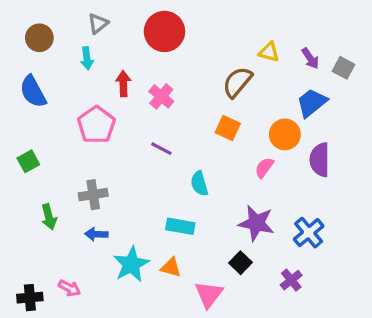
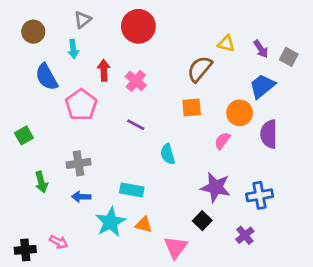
blue semicircle: (33, 92) -> (47, 77), moved
orange square: (228, 128) -> (192, 107), turned -30
cyan rectangle: (180, 226) -> (132, 190), moved
blue cross: (309, 233) -> (260, 195), turned 30

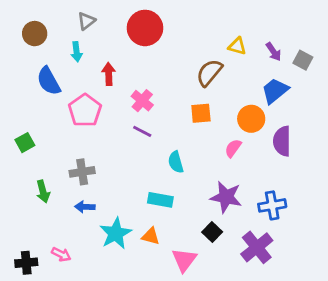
pink cross: (136, 81) -> (142, 101), moved
cyan rectangle: (132, 190) -> (160, 200), moved
purple cross: (245, 235) -> (257, 247), size x1.6

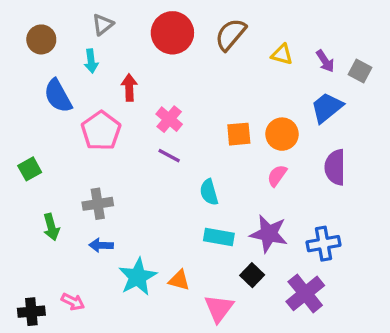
brown semicircle: (209, 73) -> (231, 34), moved
orange circle: (251, 119) -> (282, 134), moved
cyan rectangle: (160, 200) -> (219, 237), moved

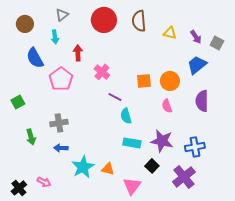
brown semicircle: (231, 34) -> (139, 21), turned -45
purple line: (169, 156) -> (115, 97), moved
pink semicircle: (277, 176) -> (167, 106), turned -56
black cross: (31, 312) -> (19, 188), turned -35

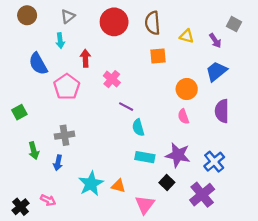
brown circle: (25, 24) -> (27, 15), moved
gray square: (217, 43) -> (234, 24), moved
orange square: (144, 81) -> (158, 56), moved
blue cross: (195, 147) -> (214, 162), turned -30
blue arrow: (61, 148) -> (58, 163), moved, turned -80

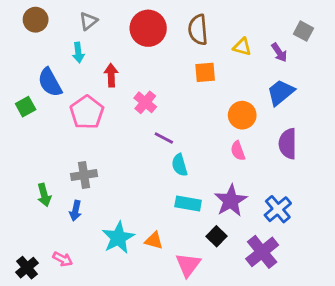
green square: (19, 112) -> (26, 107), moved
purple star: (178, 155) -> (231, 201), turned 30

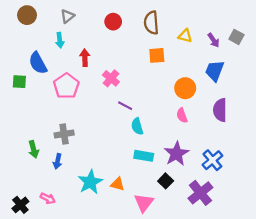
red circle: (148, 28) -> (113, 22), size x0.6
gray square: (303, 31) -> (236, 37), moved
blue trapezoid: (281, 92) -> (215, 71), turned -30
green square: (26, 107) -> (19, 82), turned 32

